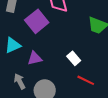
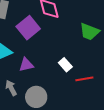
red line: (86, 80) -> (84, 79), moved, turned -36

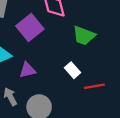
green trapezoid: (89, 32) -> (84, 36), moved

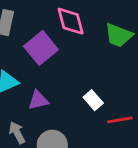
green trapezoid: (84, 36) -> (119, 35), moved

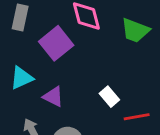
purple triangle: (38, 100) -> (53, 97), turned 40

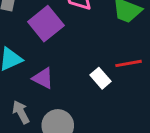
red line: (137, 117) -> (129, 63), moved

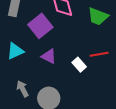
purple triangle: (43, 78) -> (49, 56), moved

